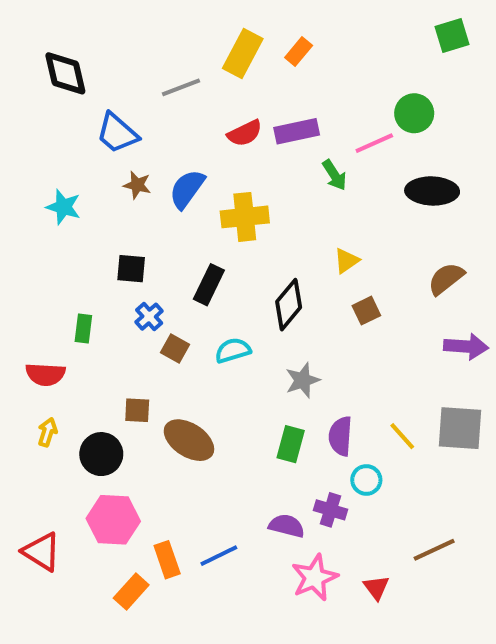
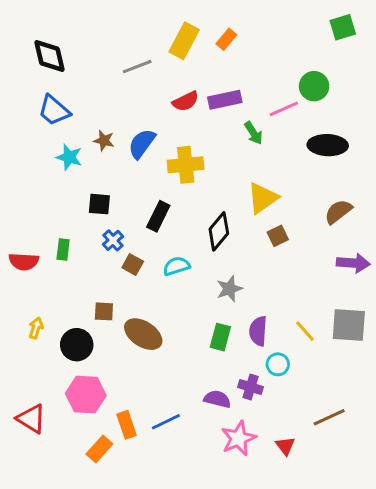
blue trapezoid: (117, 133) -> (54, 110), moved
cyan star: (63, 207) -> (69, 157), moved
yellow triangle: (346, 261) -> (263, 198), size x1.6
red semicircle: (45, 374) -> (24, 262), moved

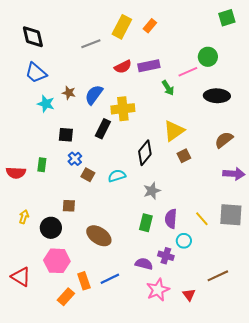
black rectangle: (158, 216) -> (103, 129), moved
brown ellipse: (143, 334) -> (99, 236), moved

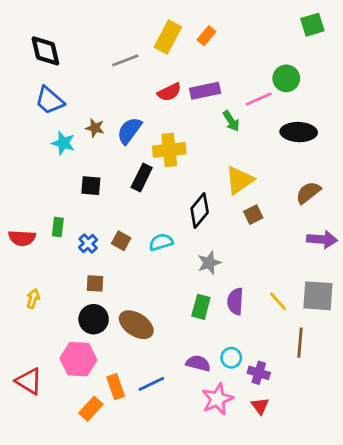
blue cross: (75, 159) -> (88, 244), moved
black circle: (51, 228) -> (94, 319), moved
cyan circle: (184, 241) -> (231, 358), moved
purple cross: (166, 256) -> (259, 373), moved
brown line: (218, 276) -> (300, 343), moved, turned -60

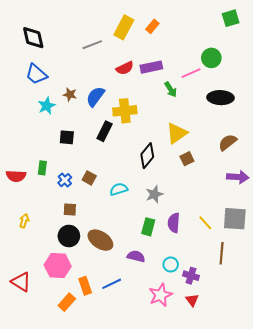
cyan star: (63, 143) -> (46, 106), turned 30
cyan semicircle: (161, 242) -> (119, 189), moved
purple semicircle: (198, 363) -> (136, 256), moved

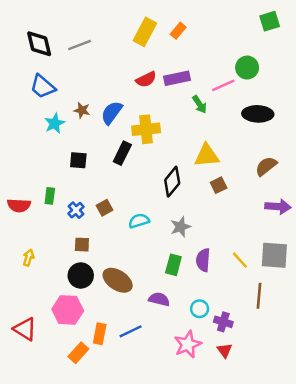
gray line: (92, 45) -> (80, 45), moved
yellow triangle: (177, 133) -> (207, 155), turned 30
brown square: (89, 178) -> (104, 208), turned 32
orange rectangle: (85, 286) -> (100, 334), turned 30

